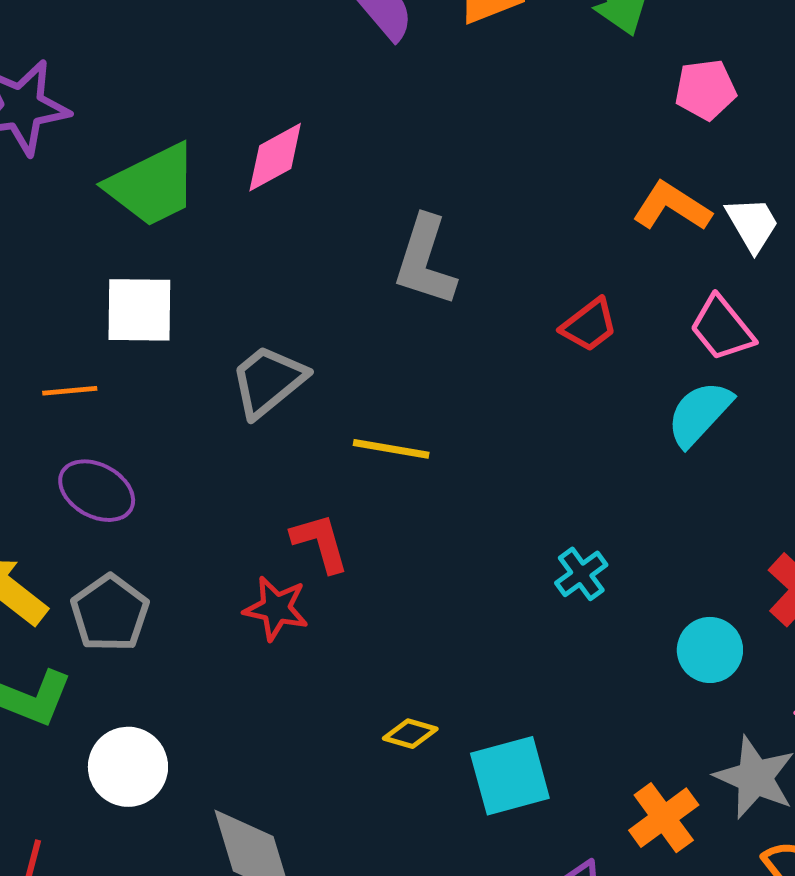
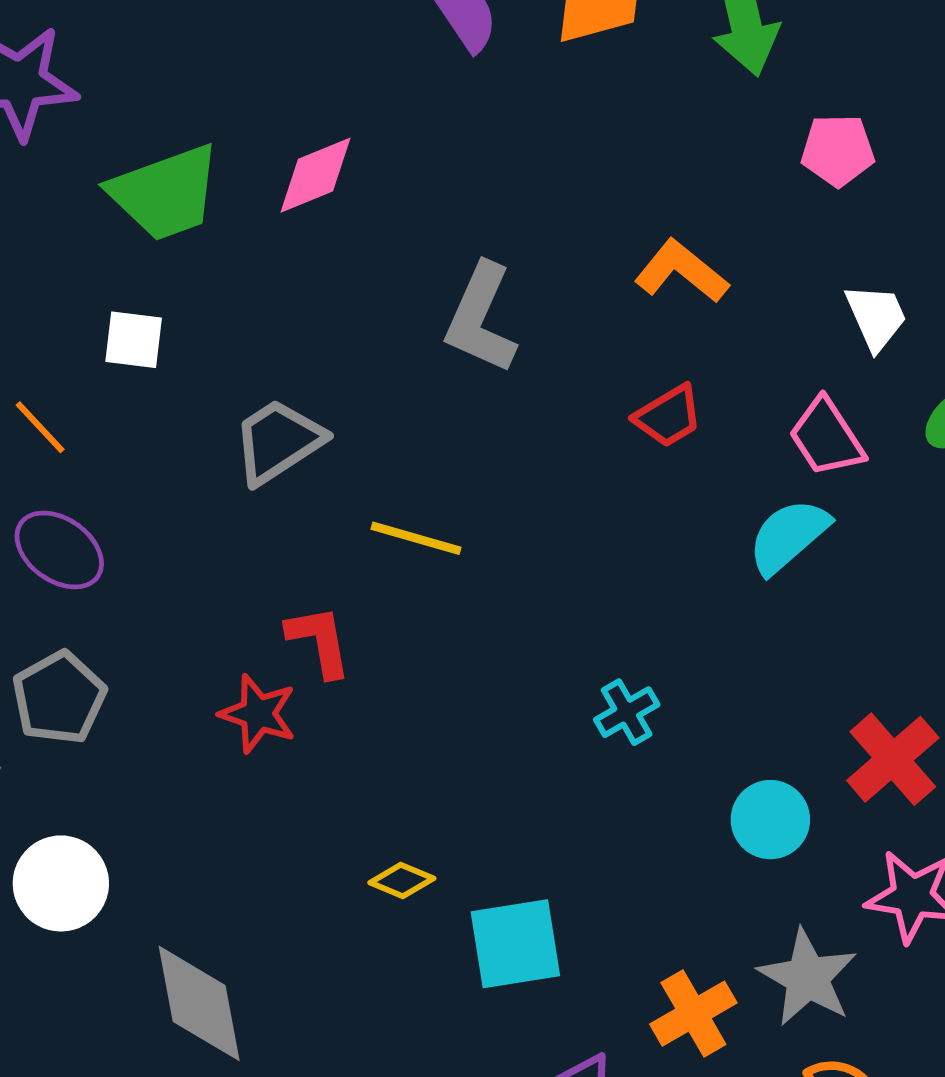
orange L-shape: (672, 207) -> (681, 271), moved
white square: (139, 310) -> (134, 340), size x0.7
orange line: (70, 391) -> (40, 427), turned 46

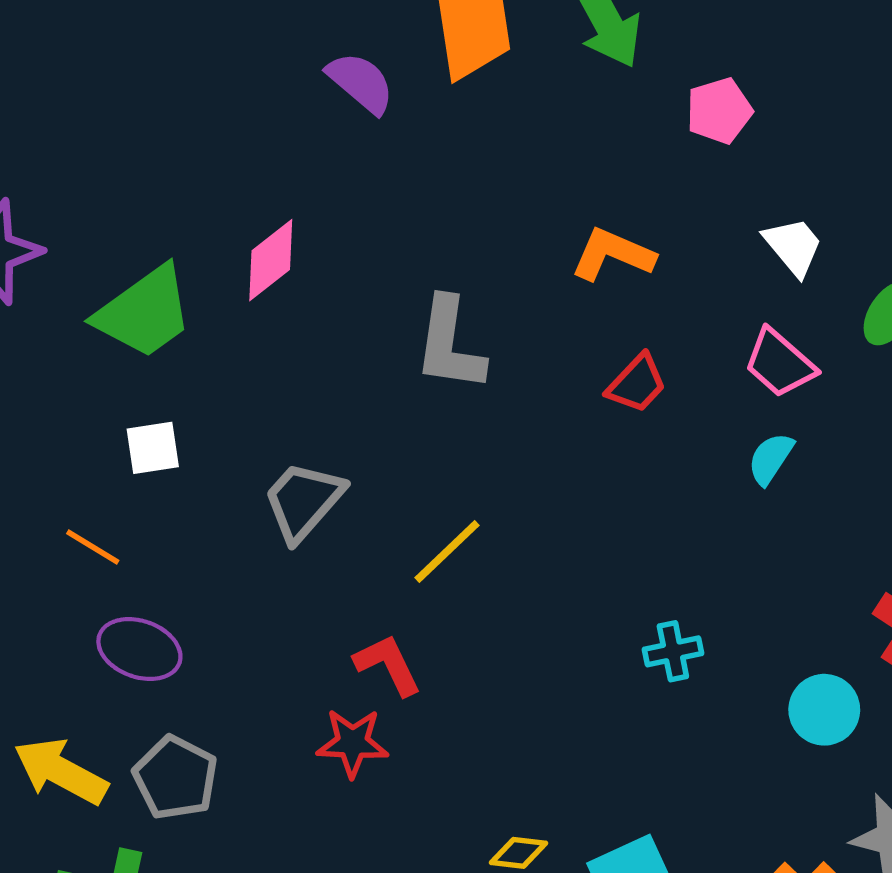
cyan semicircle: (788, 536) -> (771, 459), size x0.7
yellow line: (416, 538) -> (447, 552), turned -44
cyan cross: (627, 712) -> (673, 651), turned 34

